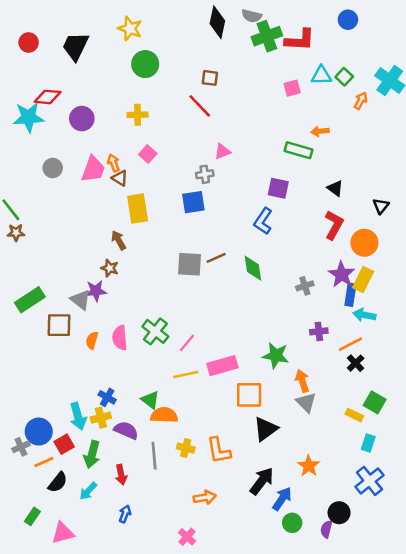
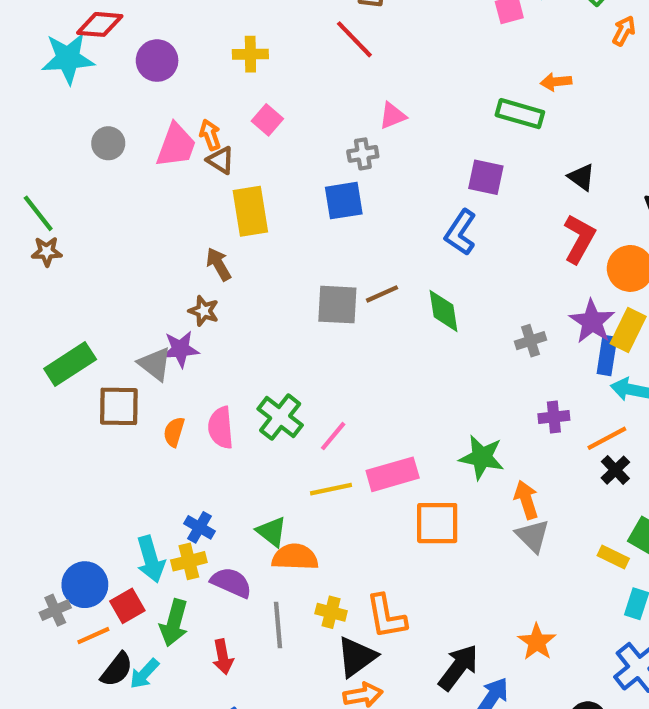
black triangle: (266, 429) -> (356, 657), moved
cyan arrow: (88, 491) -> (144, 674), moved

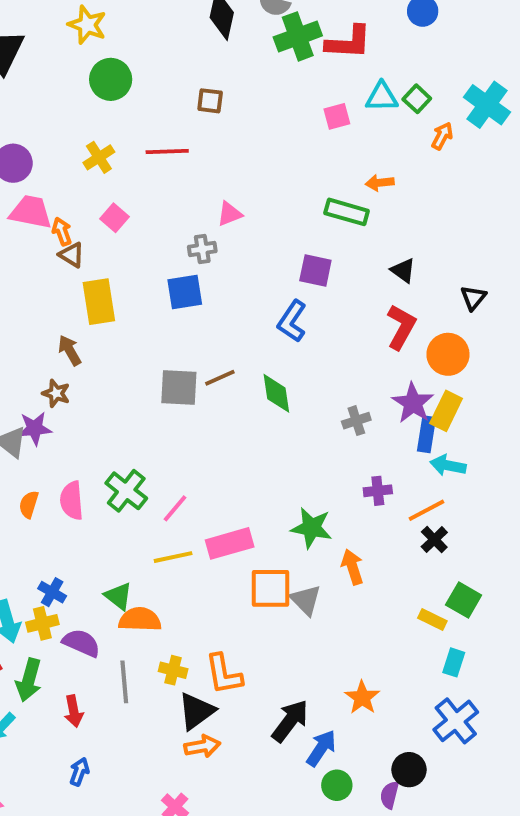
red line: (354, 39) -> (167, 151), moved, turned -48
yellow cross: (250, 54) -> (99, 157), turned -32
pink trapezoid: (176, 145) -> (31, 212), moved, turned -99
gray triangle: (533, 536) -> (306, 600), moved

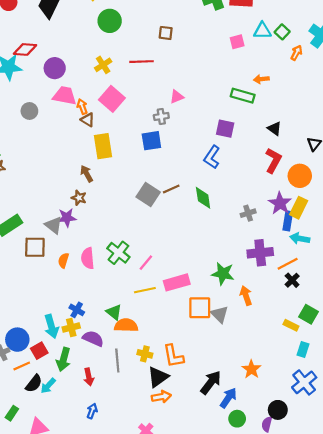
pink square: (115, 218) -> (112, 99), size x1.6
gray square: (179, 387) -> (148, 195), turned 30
purple cross: (378, 491) -> (260, 253), size x1.6

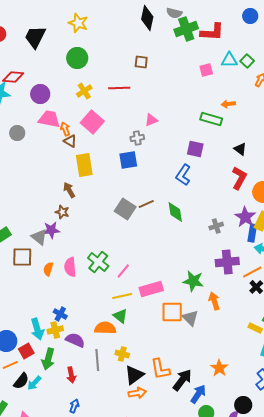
green circle: (110, 21) -> (77, 58), moved
green triangle: (114, 312) -> (120, 316), moved
orange L-shape: (173, 356) -> (160, 369), moved

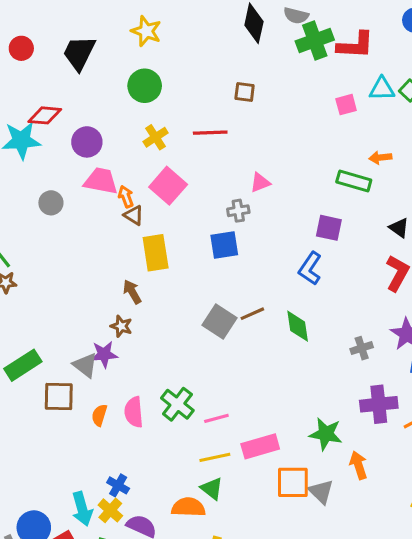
pink line: (123, 271) -> (216, 418), turned 35
yellow cross: (55, 330) -> (110, 510), turned -35

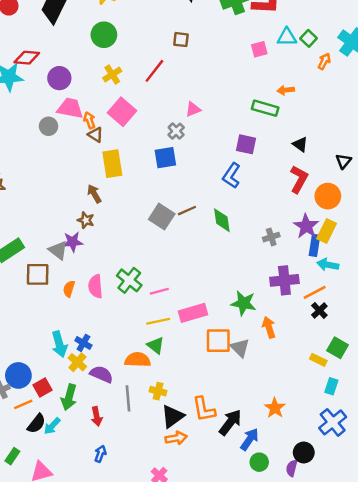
red line: (210, 133) -> (154, 71), turned -50
gray circle: (51, 203) -> (49, 126), moved
gray cross: (238, 211) -> (176, 131), turned -35
cyan arrow: (82, 509) -> (59, 344), moved

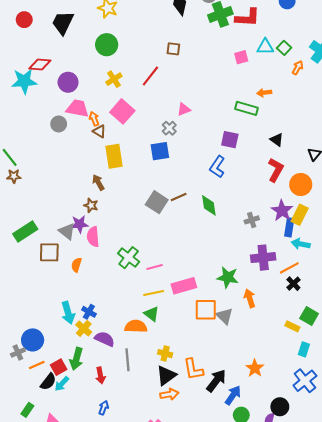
pink semicircle: (95, 286) -> (93, 237), moved
red square: (42, 388) -> (59, 367), moved
yellow cross: (158, 391) -> (165, 354), moved

